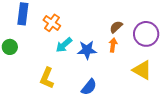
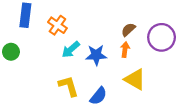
yellow triangle: (142, 70) -> (135, 79), moved
yellow L-shape: (47, 78) -> (69, 86), moved, turned 140

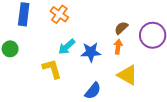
orange cross: (57, 25) -> (59, 14), moved
yellow L-shape: (69, 86) -> (52, 69), moved

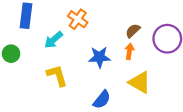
orange cross: (59, 14) -> (78, 19), moved
cyan arrow: (67, 47) -> (54, 40), moved

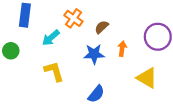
brown semicircle: (133, 31) -> (102, 27), moved
yellow triangle: (140, 82) -> (147, 78), moved

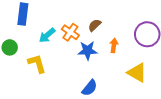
orange cross: (73, 18) -> (70, 32), moved
yellow L-shape: (54, 71) -> (37, 64), moved

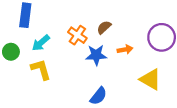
cyan arrow: (47, 35) -> (41, 43), moved
orange arrow: (114, 45) -> (125, 50), turned 72

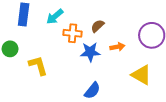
orange cross: (77, 35) -> (73, 33), turned -30
cyan arrow: (41, 43) -> (55, 17), moved

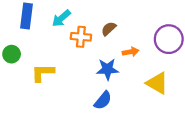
blue star: (90, 52) -> (107, 69), moved
yellow L-shape: (38, 66) -> (43, 73), turned -75

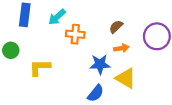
brown semicircle: (109, 29) -> (116, 27), moved
yellow triangle: (157, 83) -> (126, 78), moved

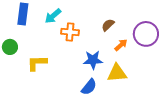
orange arrow: (121, 48) -> (121, 45), moved, turned -32
yellow triangle: (126, 78) -> (117, 73), turned -35

